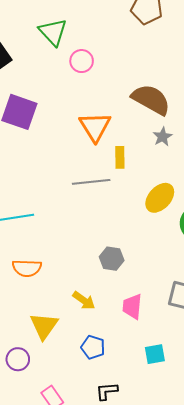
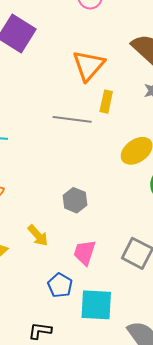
blue pentagon: (93, 347) -> (60, 285), moved
cyan square: (155, 354) -> (96, 305), size x1.6

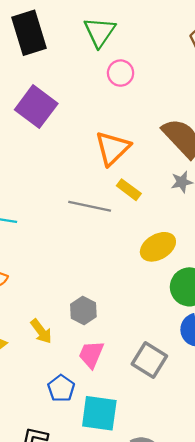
yellow rectangle: (106, 102) -> (129, 190), turned -70
gray hexagon: (75, 200) -> (83, 311), moved

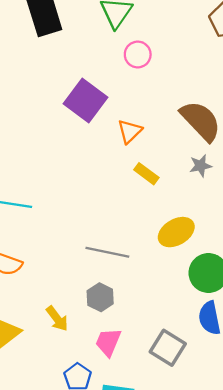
purple square: (36, 107) -> (85, 101), moved
orange triangle: (113, 148) -> (130, 131), size x0.7
gray line: (90, 206) -> (107, 252), moved

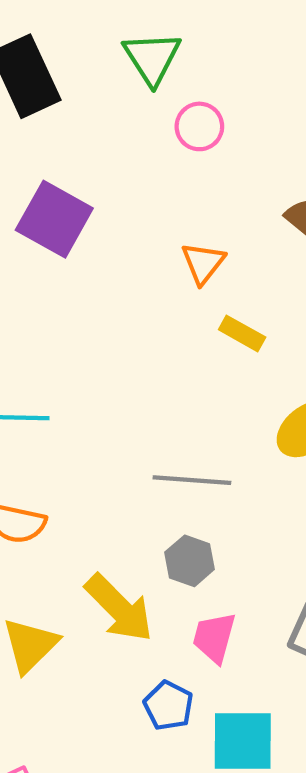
purple square: (85, 101) -> (54, 219), moved
yellow arrow: (57, 319) -> (119, 608), size x1.6

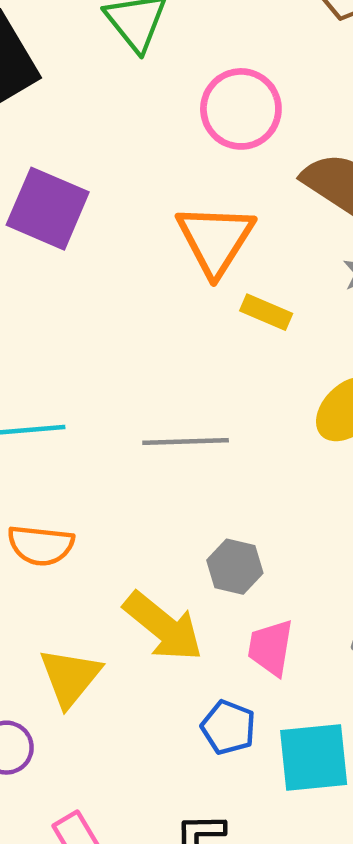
pink circle: (199, 126) -> (241, 109), moved, size x1.5
orange triangle: (203, 263) -> (215, 240), size x1.6
gray line: (192, 480) -> (186, 441), moved

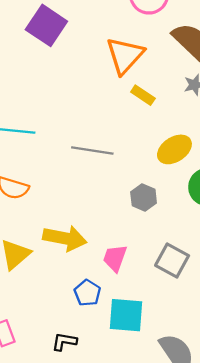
gray hexagon: (235, 567) -> (144, 197), moved
yellow arrow: (163, 627) -> (65, 238), turned -39

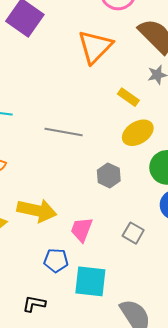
yellow rectangle: (143, 95) -> (128, 97), moved
gray square: (172, 261) -> (133, 233), size x0.7
blue pentagon: (87, 293) -> (56, 260), turned -30

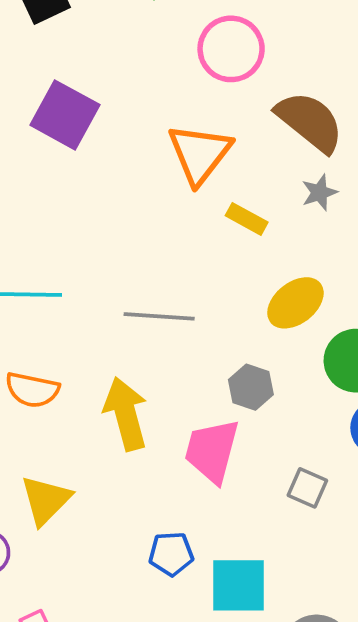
yellow rectangle: (128, 97) -> (247, 219), moved
yellow arrow: (37, 211) -> (126, 414), moved, turned -111
pink trapezoid: (82, 230) -> (212, 451), moved, size x1.4

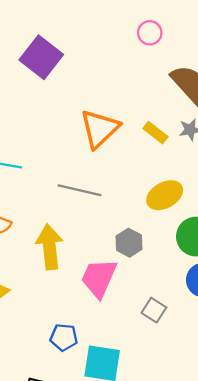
pink circle: (231, 49) -> (150, 33), size x0.6
orange triangle: (200, 154) -> (100, 129), moved
yellow rectangle: (247, 219) -> (155, 133), moved

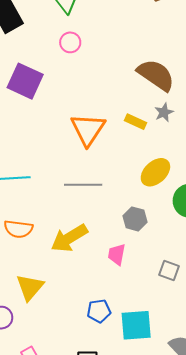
pink circle: (150, 33) -> (70, 42), moved
yellow arrow: (50, 247) -> (69, 238), turned -102
pink trapezoid: (99, 278) -> (117, 254), size x0.6

